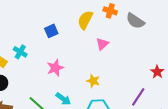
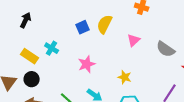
yellow semicircle: (85, 20) -> (105, 24), moved
gray semicircle: (135, 21) -> (166, 49), moved

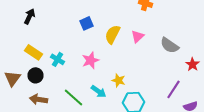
yellow semicircle: (105, 24) -> (112, 34), moved
cyan cross: (52, 48) -> (58, 59), moved
yellow star: (125, 77) -> (118, 80), moved

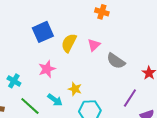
blue square: (86, 23) -> (43, 32), size x1.5
gray semicircle: (170, 45) -> (116, 61), moved
cyan cross: (58, 59) -> (14, 81), moved

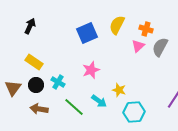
orange cross: (102, 12) -> (146, 29), moved
yellow semicircle: (69, 43) -> (117, 25), moved
gray semicircle: (116, 61) -> (160, 47), moved, turned 84

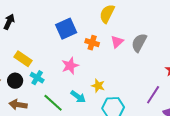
yellow semicircle: (117, 25) -> (107, 14), moved
orange cross: (146, 29) -> (92, 43), moved
yellow rectangle: (34, 62) -> (23, 59), moved

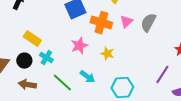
orange cross: (92, 43) -> (101, 23), size x1.5
yellow star: (98, 86) -> (107, 54), moved

